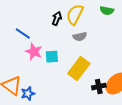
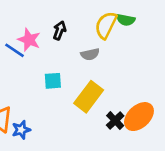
yellow semicircle: (75, 15) -> (106, 25), moved
pink star: (34, 52) -> (29, 40), moved
black cross: (99, 87) -> (115, 121), turned -32

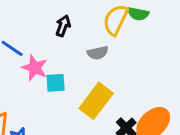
pink star: (29, 40) -> (35, 68), moved

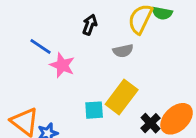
cyan square: (56, 83) -> (94, 110), moved

